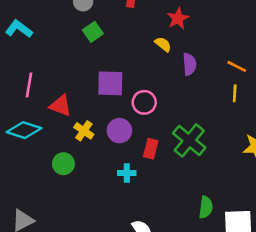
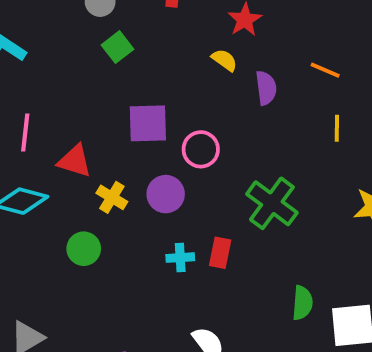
orange line: (237, 66) -> (325, 70), moved
red rectangle: (151, 149) -> (220, 253), moved

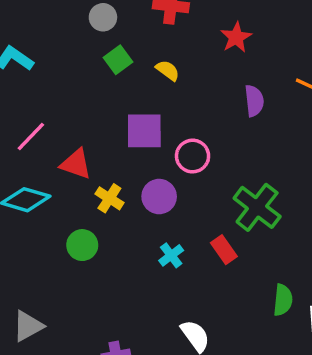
yellow semicircle: (224, 60) -> (168, 70), moved
pink line: (25, 132) -> (31, 136), turned 36
red rectangle: (220, 253) -> (224, 250), moved, turned -48
cyan cross: (180, 258) -> (171, 255), turned -35

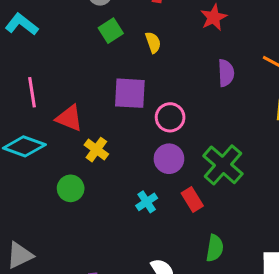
yellow semicircle: (168, 70) -> (153, 42), turned 30
pink line: (31, 136) -> (32, 92), turned -56
purple circle: (159, 197) -> (169, 159), moved
green semicircle: (283, 300) -> (215, 248), moved

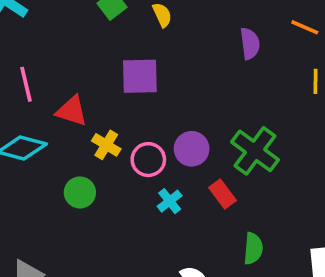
pink circle: (170, 117) -> (148, 160), moved

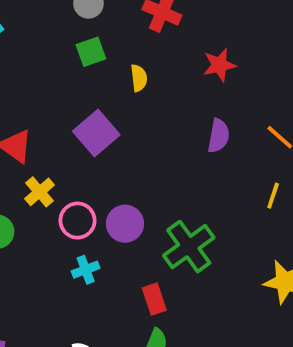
purple square: (140, 76) -> (96, 133), turned 33
red rectangle: (222, 194) -> (154, 299), moved

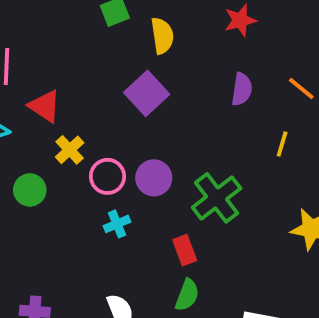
yellow semicircle: (139, 78) -> (162, 36), size x1.4
purple square: (96, 133) -> (147, 93), moved
yellow line: (273, 196) -> (282, 144), moved

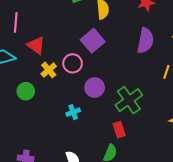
purple semicircle: (242, 89) -> (145, 41), size x1.4
pink circle: (107, 176) -> (73, 63), moved
red rectangle: (185, 250) -> (119, 130), moved

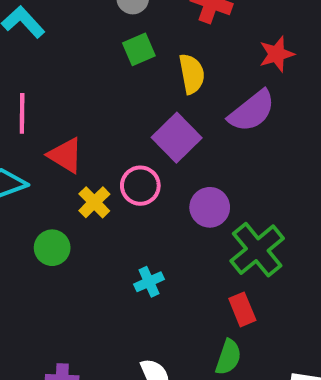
purple semicircle: (145, 41) -> (252, 111), moved, turned 45
purple circle: (95, 88) -> (210, 207), moved

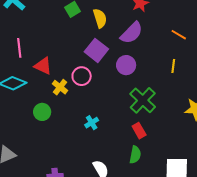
purple circle: (210, 207) -> (126, 65), moved

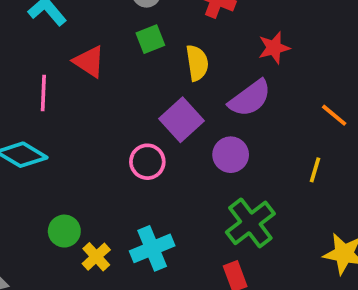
red triangle: (43, 66) -> (89, 62), moved
yellow cross: (60, 87) -> (96, 257), moved
green circle: (42, 112) -> (64, 231), moved
cyan cross: (92, 123) -> (152, 248), size x1.6

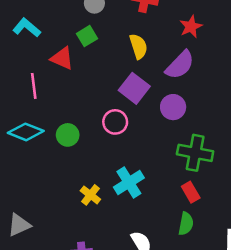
green square: (150, 39) -> (87, 36), moved
green cross: (250, 223) -> (195, 153), turned -32
green circle: (64, 231) -> (68, 135), moved

